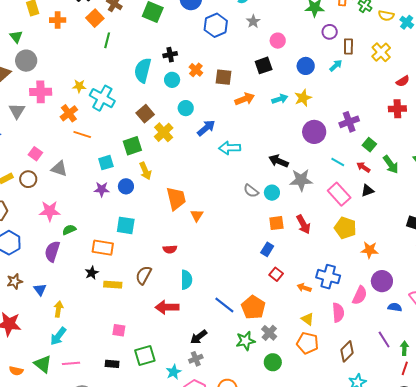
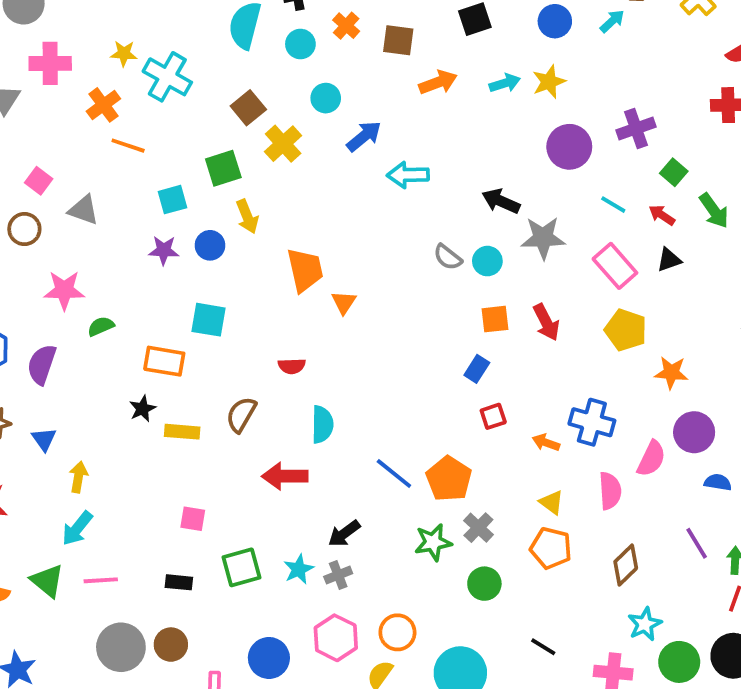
purple semicircle: (52, 251) -> (42, 364), moved
red square: (276, 274) -> (493, 416), turned 32
cyan star: (174, 372) -> (299, 569), moved

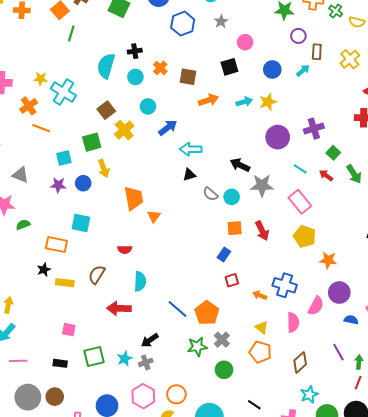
gray triangle: (84, 210) -> (20, 175), moved
black triangle: (669, 260) -> (189, 175), moved

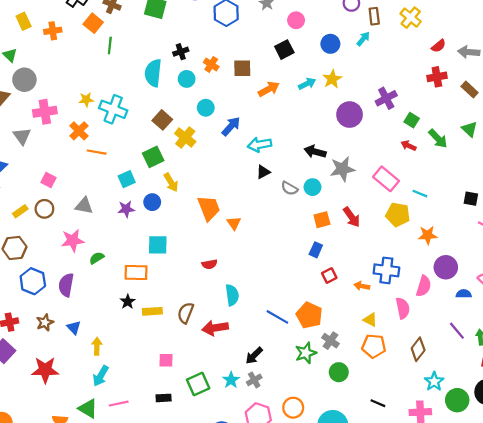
cyan line: (300, 169) -> (420, 194), moved
brown semicircle: (97, 275) -> (186, 313), moved

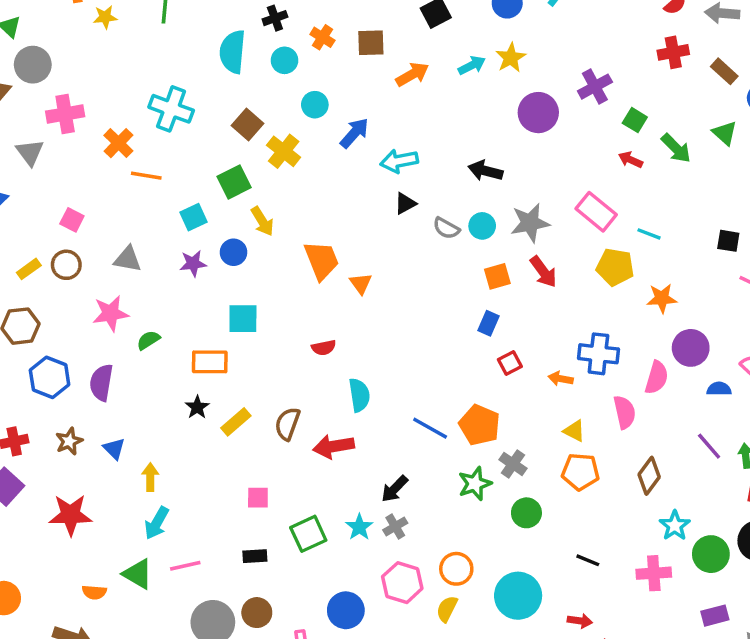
yellow star: (86, 100) -> (105, 17), moved
gray star: (342, 169) -> (530, 223), moved
yellow rectangle: (152, 311) -> (236, 422), turned -36

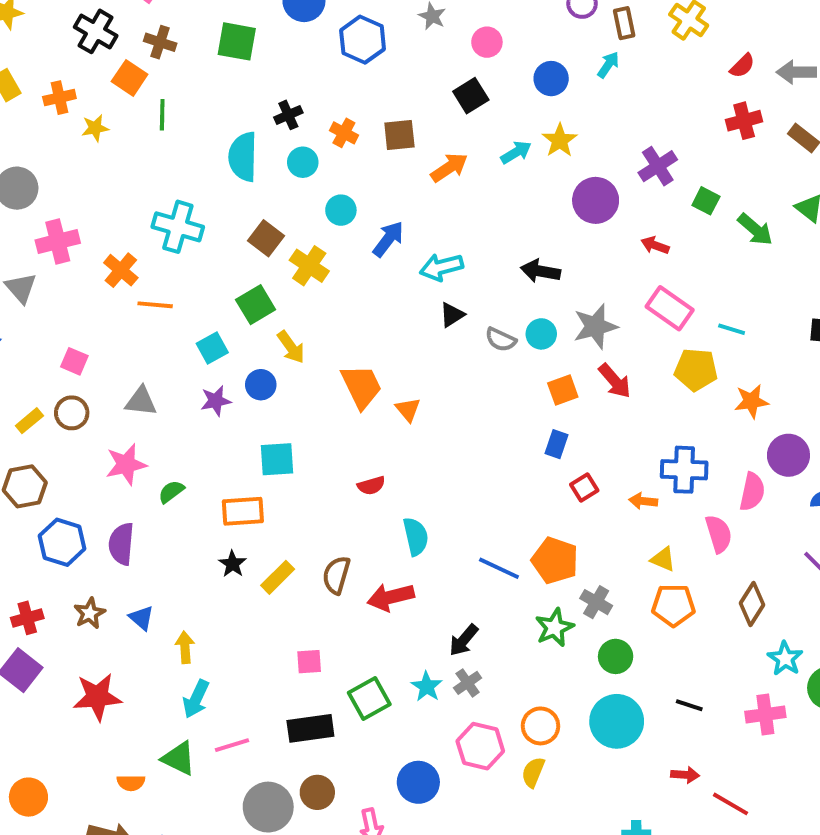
red arrow: (630, 160) -> (655, 245), moved
black rectangle: (255, 556) -> (310, 728), size x1.6
cyan circle: (518, 596) -> (617, 721), moved

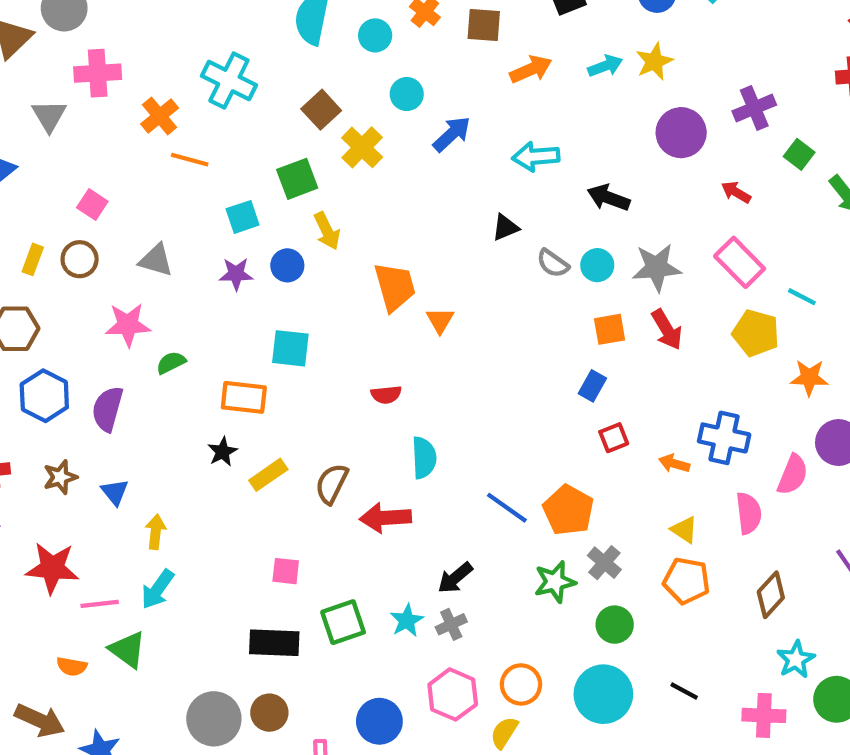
cyan arrow: (441, 267) -> (536, 157), moved
yellow rectangle: (29, 421) -> (33, 259), turned -40
pink line: (232, 745) -> (100, 604), moved

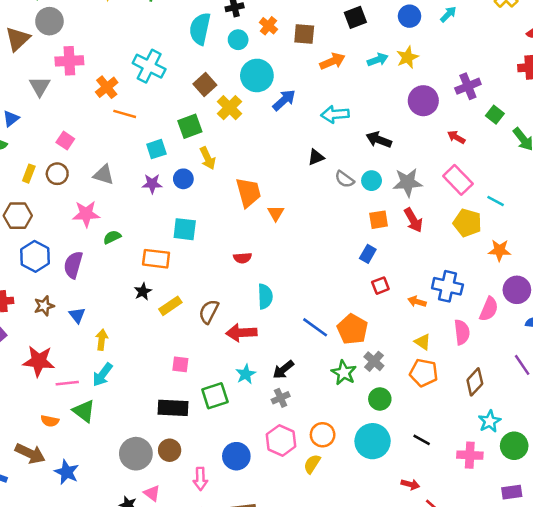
cyan circle: (407, 94) -> (257, 75), size x1.6
green star: (555, 582) -> (344, 373), turned -30
cyan star: (407, 620) -> (246, 374), moved

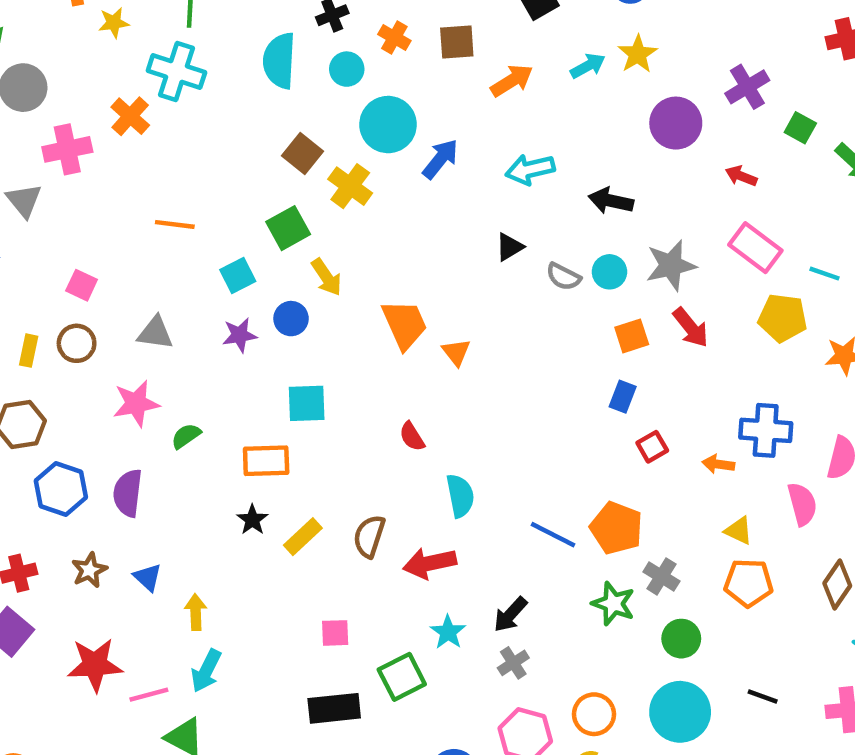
cyan cross: (149, 66) -> (176, 71), moved
orange cross: (107, 87) -> (130, 116), moved
red semicircle: (243, 258) -> (412, 437), turned 72

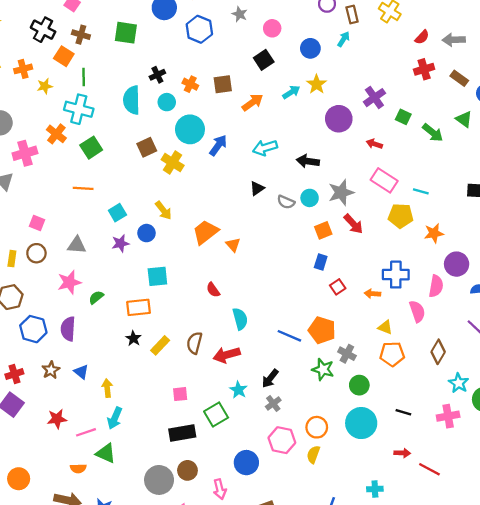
brown square: (302, 153) -> (147, 147), turned 30
green square: (288, 228) -> (91, 148), moved
orange trapezoid: (405, 324) -> (205, 232), turned -100
red star: (95, 665) -> (57, 419), size x0.7

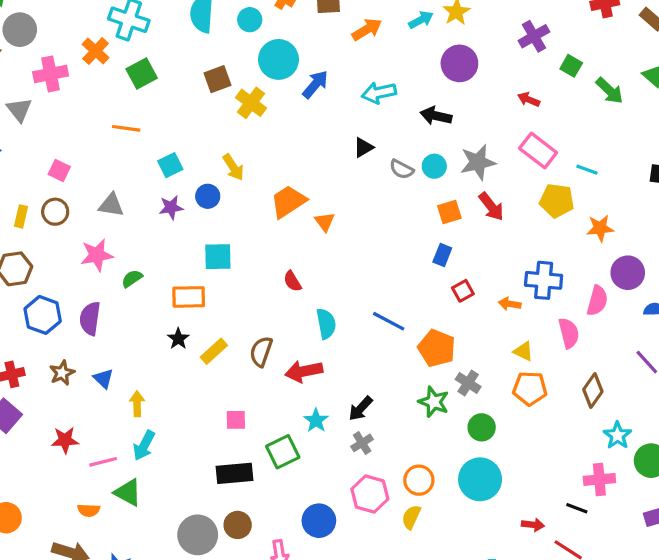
purple circle: (339, 119) -> (459, 63), moved
blue line: (289, 336) -> (389, 321), moved
black line: (403, 412) -> (577, 508), moved

